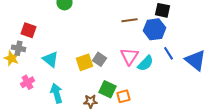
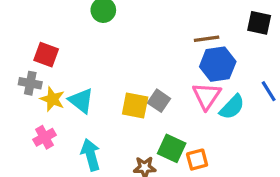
blue hexagon: (154, 29) -> (218, 64), moved
yellow star: (11, 58) -> (52, 99), moved
yellow square: (84, 62) -> (135, 105), turned 30

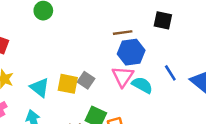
cyan triangle: (81, 101) -> (40, 88), moved
cyan semicircle: (232, 107) -> (142, 85), turned -105

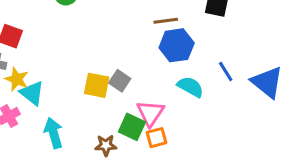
pink triangle: (123, 77) -> (150, 113), moved
cyan triangle: (40, 88) -> (32, 93), moved

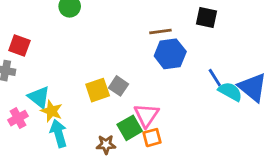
yellow star: (17, 79) -> (52, 111), moved
yellow square: (97, 85) -> (98, 90), turned -30
cyan semicircle: (190, 87) -> (230, 92), moved
green square: (132, 127) -> (130, 128), turned 35

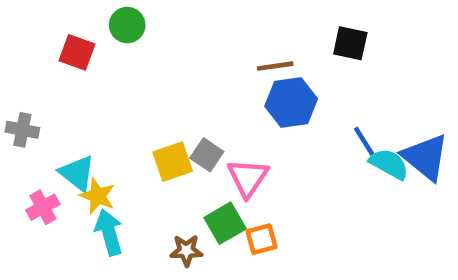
red square: (19, 45) -> (77, 52), moved
pink triangle: (146, 115) -> (248, 178), moved

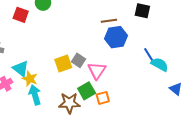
blue triangle: (425, 157) -> (176, 89), moved, size x0.6
brown star: (186, 250) -> (69, 103), size x1.5

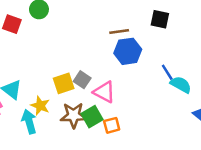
pink triangle: (97, 71) -> (104, 92), turned -36
yellow star: (30, 79) -> (40, 106), moved
brown star: (69, 103) -> (73, 115), moved

